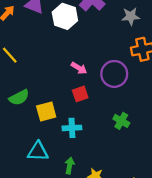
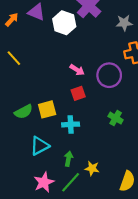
green semicircle: (19, 97) -> (24, 112), moved
cyan triangle: (38, 151) -> (40, 146), turned -30

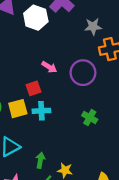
gray star: (124, 23) -> (93, 27), moved
red square: (78, 93) -> (34, 88), moved
cyan cross: (71, 124) -> (41, 111), moved

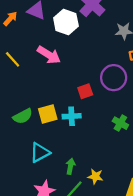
pink arrow: (49, 67) -> (49, 55), moved, size x1.5
red square: (34, 88) -> (85, 91), moved

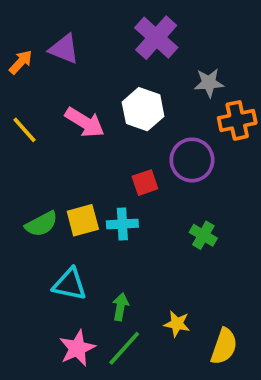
white hexagon: (66, 22) -> (143, 109), moved
cyan triangle: (40, 153) -> (70, 284), turned 40
yellow star: (95, 176) -> (177, 324), moved

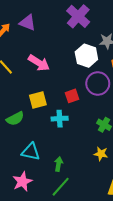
white hexagon: (143, 109) -> (86, 56), moved
yellow square: (83, 220) -> (38, 100), moved
yellow star: (177, 324) -> (101, 154), moved
pink star: (77, 348) -> (22, 182), moved

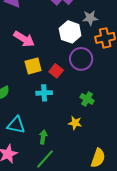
red square: (72, 96) -> (56, 71), turned -32
yellow square: (38, 100) -> (33, 66), moved
yellow star: (101, 154) -> (75, 123), moved

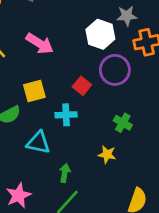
yellow square: (33, 66) -> (34, 91), moved
cyan triangle: (16, 125) -> (38, 143), moved

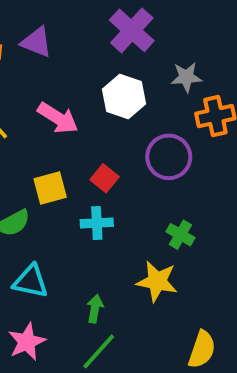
white hexagon: (100, 34) -> (124, 97), moved
red square: (82, 86) -> (105, 178), moved
cyan triangle: (38, 143) -> (31, 281), moved
yellow star: (107, 154) -> (157, 281), size x1.5

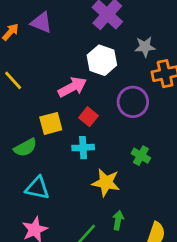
pink arrow: (58, 118) -> (72, 87), moved, turned -60
yellow star: (157, 281) -> (106, 183), moved
green arrow: (95, 309) -> (118, 220), moved

